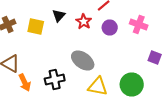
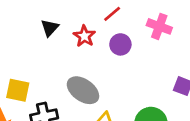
pink cross: (139, 24) -> (159, 26), moved
yellow square: (36, 26) -> (18, 90), moved

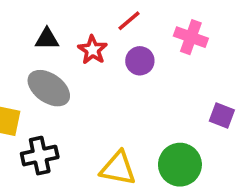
black triangle: (50, 28) -> (47, 39), turned 48
gray ellipse: (83, 90) -> (49, 88), moved

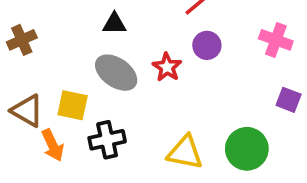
pink cross: (191, 37) -> (276, 40), moved
red star: (93, 50) -> (167, 67), moved

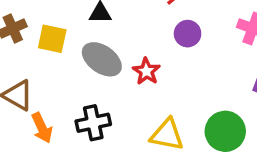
red star: (167, 67) -> (146, 71), moved
yellow square: (73, 105) -> (52, 39), moved

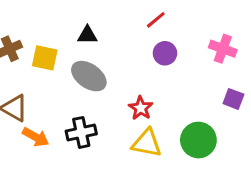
red star: (146, 71) -> (141, 108), moved
orange arrow: (42, 128) -> (36, 137), turned -36

